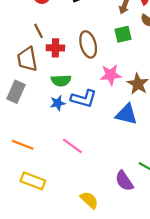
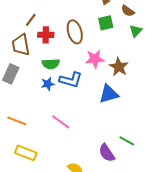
brown line: (39, 31) -> (31, 20), turned 64
blue triangle: (126, 114) -> (109, 94), turned -30

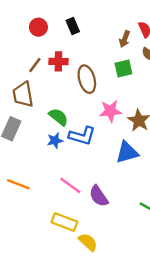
red cross: (46, 35) -> (58, 61), moved
green semicircle: (51, 64) -> (58, 117), turned -138
yellow rectangle: (26, 153) -> (64, 222), moved
purple semicircle: (107, 153) -> (99, 196), moved

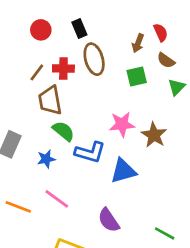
brown ellipse: (87, 79) -> (94, 59), moved
brown trapezoid: (23, 94) -> (50, 100), moved
blue star: (55, 141) -> (46, 159), moved
blue triangle: (127, 152) -> (123, 171), moved
pink line: (70, 185) -> (57, 199), moved

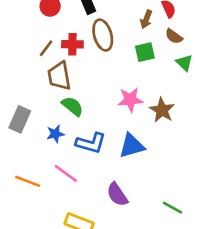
green triangle: (177, 87) -> (184, 63), turned -30
blue L-shape: (90, 152) -> (91, 143), moved

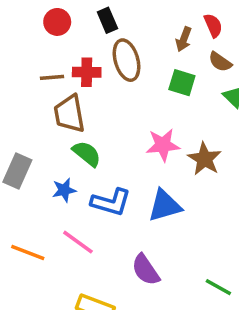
brown line: (46, 48) -> (52, 77), turned 48
green square: (145, 52) -> (182, 83), turned 30

